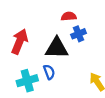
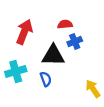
red arrow: (20, 41) -> (24, 32), moved
cyan cross: (27, 81) -> (16, 71), moved

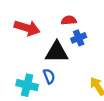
red arrow: (24, 32) -> (27, 28), turned 85
cyan cross: (16, 71) -> (27, 85), moved, turned 30

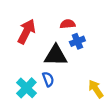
red arrow: (27, 28) -> (26, 32), turned -80
cyan cross: (27, 85) -> (26, 88), turned 30

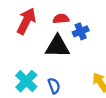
red semicircle: (68, 24) -> (61, 19), moved
blue semicircle: (48, 79) -> (54, 86), moved

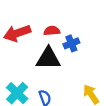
red arrow: (26, 21) -> (17, 33), turned -136

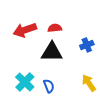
blue cross: (71, 43) -> (87, 45), moved

